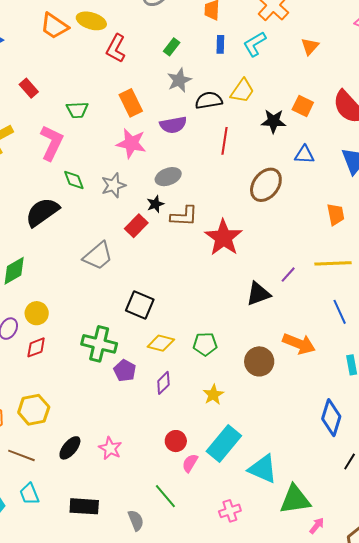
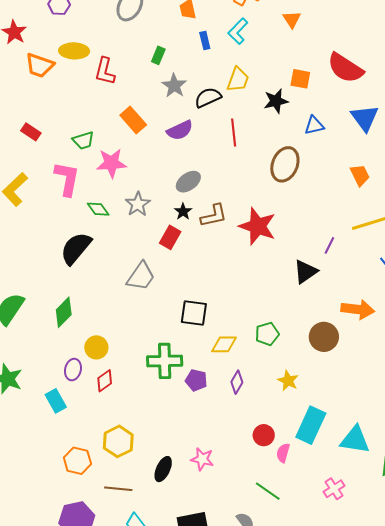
pink star: (131, 143) -> (111, 163), moved

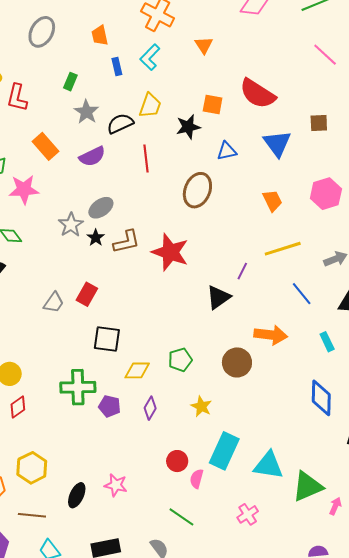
gray star: (138, 204) -> (71, 225), moved
red rectangle: (170, 237) -> (87, 294), moved
gray trapezoid: (141, 276) -> (54, 303), size x0.7

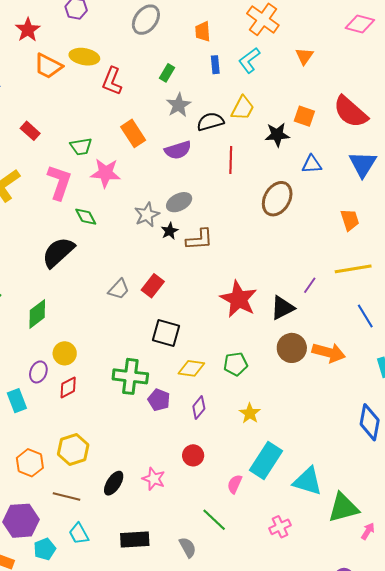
red star: (170, 252) -> (239, 299), moved
brown circle: (237, 362) -> (292, 348), moved
red circle: (177, 461) -> (193, 455), moved

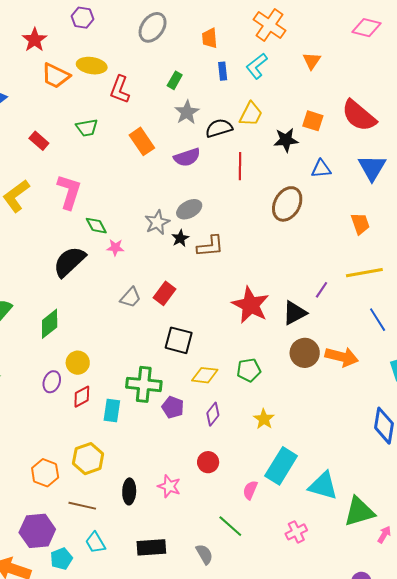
green trapezoid: (81, 147) -> (87, 128), moved
pink star: (106, 173) -> (115, 248), moved, size x0.6
cyan rectangle: (17, 401) -> (112, 411), moved, turned 30
black ellipse: (114, 483) -> (129, 491), turned -30

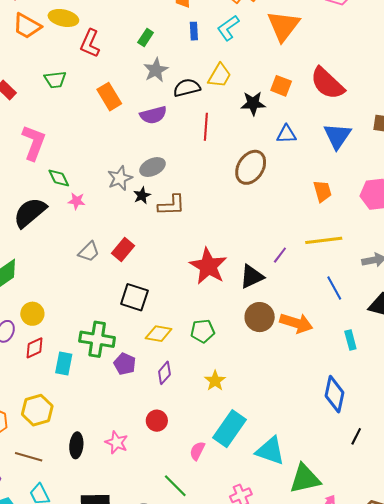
orange triangle: (312, 61) -> (283, 26), size x1.8

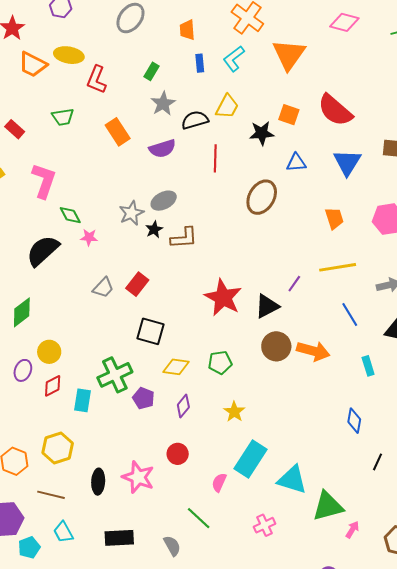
green cross: (97, 339) -> (115, 375), turned -32
blue diamond: (334, 394) -> (354, 421), size x0.7
pink star: (117, 442) -> (138, 477), size x1.4

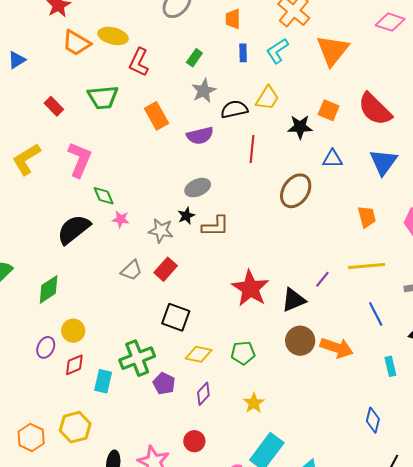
green trapezoid: (63, 117) -> (103, 97), size x1.4
gray star: (131, 213) -> (161, 231), moved, turned 30

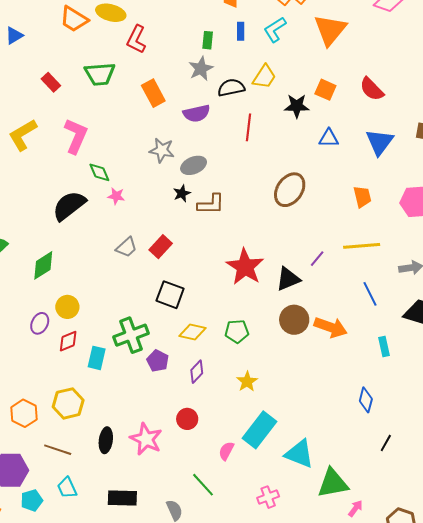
green rectangle: (194, 58) -> (208, 40), moved, turned -30
red semicircle: (375, 109) -> (372, 89), size x0.7
brown ellipse: (296, 191) -> (290, 190), moved
gray star: (161, 231) -> (162, 150), moved

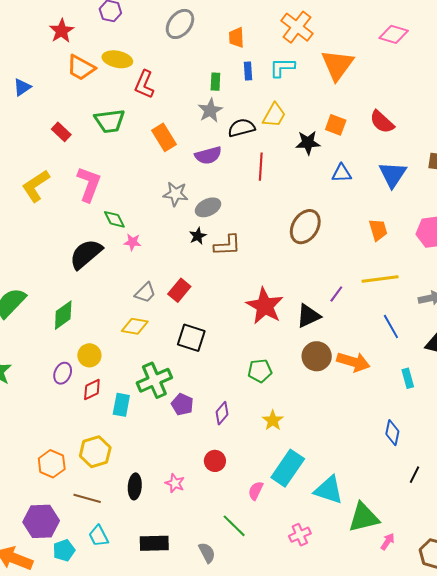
cyan L-shape: (275, 30) -> (282, 67), turned 36
yellow diamond: (193, 332) -> (135, 326), moved
pink star: (146, 439) -> (175, 483), size x0.6

